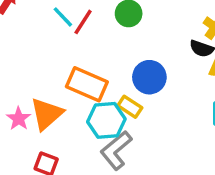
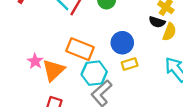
yellow rectangle: (130, 107) -> (130, 64), moved, turned -49
pink star: (19, 119) -> (35, 61), moved

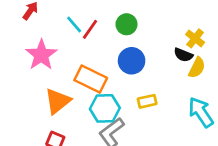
blue circle: (122, 43) -> (132, 61), moved
pink star: (35, 61) -> (41, 55), moved, size x1.6

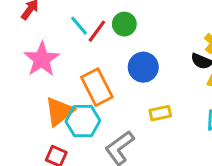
green circle: (127, 24) -> (124, 24), moved
orange rectangle: (91, 79) -> (97, 87), turned 36
cyan hexagon: (105, 108) -> (83, 121), moved

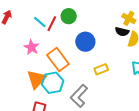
pink star: (42, 59) -> (32, 47), moved, size x0.7

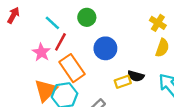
red line: (52, 24) -> (60, 42), moved
black semicircle: (122, 32) -> (136, 76), moved

